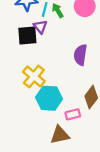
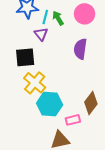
black square: (27, 35) -> (25, 57), moved
purple semicircle: (80, 55) -> (80, 49), moved

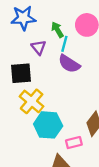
cyan line: (45, 17) -> (64, 44), moved
purple semicircle: (80, 49) -> (69, 64), moved, turned -66

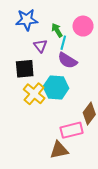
cyan hexagon: (48, 125) -> (56, 87), moved
pink rectangle: (74, 143) -> (72, 130), size x1.5

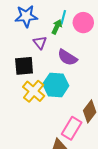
green arrow: (57, 30) -> (57, 27), turned 56
cyan line: (63, 43) -> (63, 17), moved
pink rectangle: (72, 130) -> (72, 128), turned -45

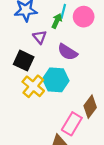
black square: (24, 66) -> (24, 61), turned 30

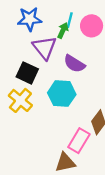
purple triangle: (40, 37) -> (44, 48), size x1.6
yellow cross: (33, 86) -> (20, 100), moved

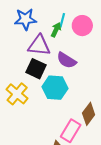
purple triangle: (44, 48) -> (39, 46), turned -45
black square: (27, 73) -> (36, 69), moved

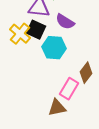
yellow cross: (17, 94) -> (20, 34), moved

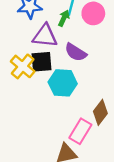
black square: (36, 30) -> (41, 62), turned -30

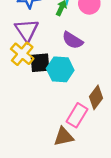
purple triangle: (45, 36) -> (27, 30), moved, turned 50
black square: (41, 62) -> (40, 63), moved

